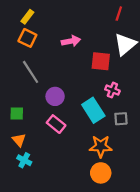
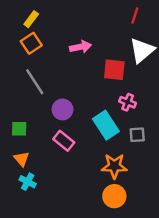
orange square: (27, 38) -> (31, 43), turned 30

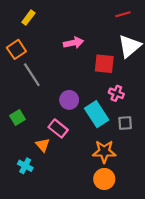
red line: (135, 15) -> (123, 14), turned 56
orange square: (31, 43) -> (16, 49), moved
purple circle: (63, 109) -> (69, 100), moved
green square: (19, 129) -> (17, 117), turned -32
orange triangle: (22, 159) -> (43, 145), moved

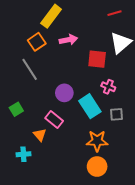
yellow rectangle: (28, 18) -> (51, 16), moved, size x1.6
orange square: (16, 49) -> (37, 42), moved
cyan cross: (25, 166) -> (23, 154), turned -32

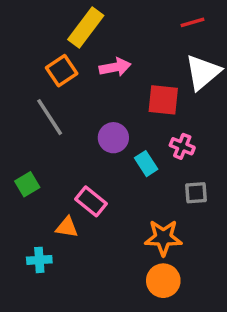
purple circle: (64, 93) -> (113, 138), moved
cyan rectangle: (90, 106) -> (146, 164), moved, size x0.6
orange triangle: (40, 135) -> (67, 227), turned -40

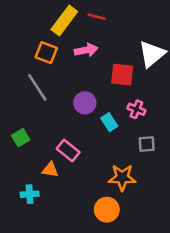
red line: (193, 22) -> (96, 17), moved, turned 30
orange square: (62, 71) -> (46, 53), turned -35
orange circle: (163, 281) -> (107, 210), moved

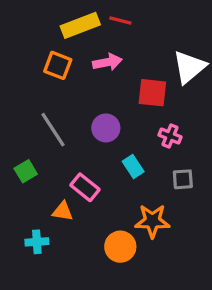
yellow rectangle: (64, 21) -> (80, 25), turned 32
gray line: (37, 87) -> (53, 130), moved
cyan rectangle: (109, 122) -> (133, 166), moved
orange circle: (107, 210) -> (120, 247), moved

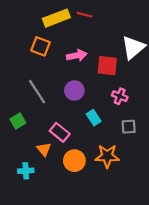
pink arrow: (107, 62) -> (77, 55), moved
orange triangle: (63, 211) -> (44, 149), turned 42
orange circle: (120, 247) -> (74, 161), moved

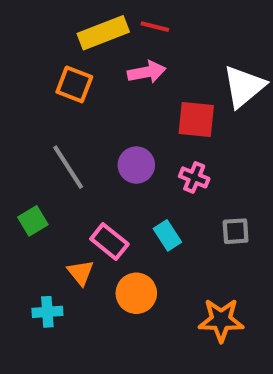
pink arrow: (77, 55) -> (147, 72), moved
pink cross: (120, 96) -> (194, 177), moved
cyan rectangle: (94, 118) -> (167, 235), moved
orange star: (107, 156) -> (221, 320), moved

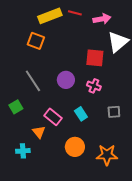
pink arrow: (147, 72) -> (102, 19), moved
orange circle: (136, 293) -> (75, 147), moved

